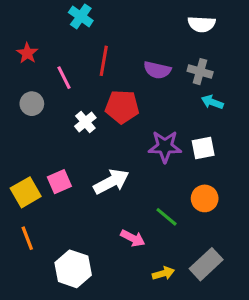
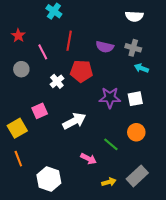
pink square: (59, 182) -> (40, 111), moved

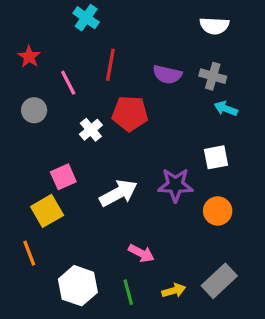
purple star: (110, 98) -> (175, 185), moved
yellow square: (17, 128) -> (47, 211), moved
green line: (111, 144) -> (128, 292), moved, turned 35

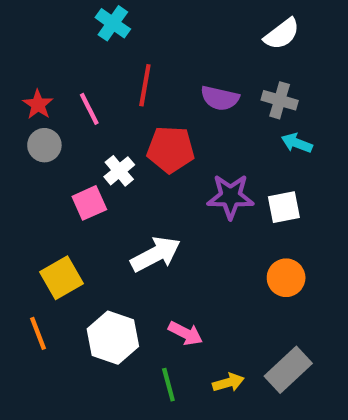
white semicircle: (214, 26) -> (282, 34), turned -40
red star: (29, 57) -> (38, 105), moved
pink square: (63, 177) -> (89, 203), moved
purple star: (175, 185) -> (230, 196), moved
white hexagon: (78, 286) -> (113, 338), moved

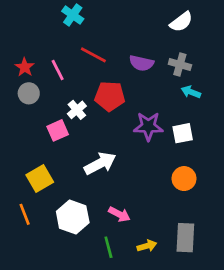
red line: (145, 85) -> (93, 55), turned -72
gray rectangle: (288, 370) -> (185, 238), turned -44

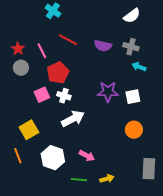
red pentagon: (110, 96) -> (58, 73), moved, turned -30
white cross: (77, 110) -> (64, 96), moved, turned -32
gray rectangle: (185, 238) -> (149, 169), moved
green line: (108, 247) -> (79, 180), turned -70

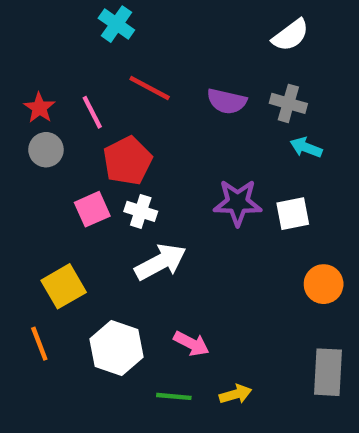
orange circle: (134, 130) -> (324, 284), moved

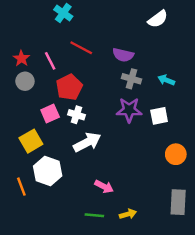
gray cross: (288, 103) -> (131, 79), moved
yellow square: (64, 286) -> (31, 141), moved
white hexagon: (116, 348) -> (48, 171), moved

